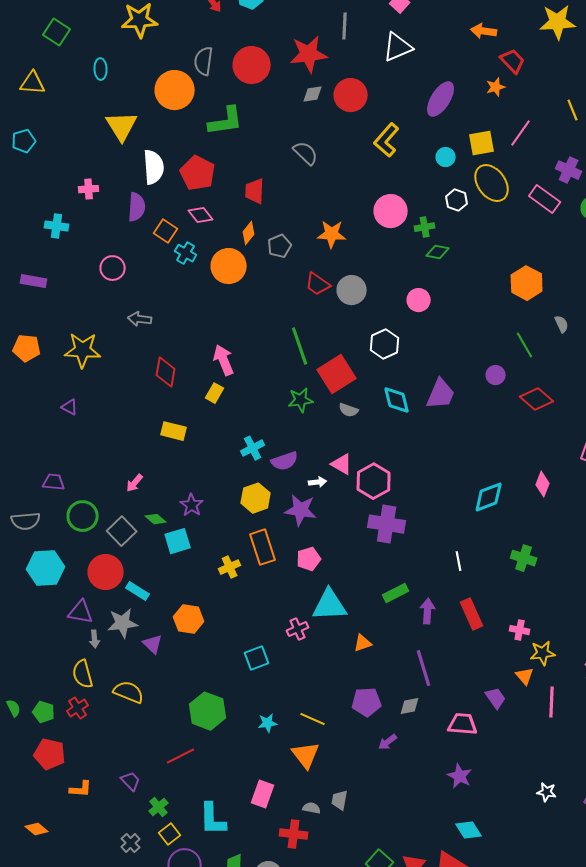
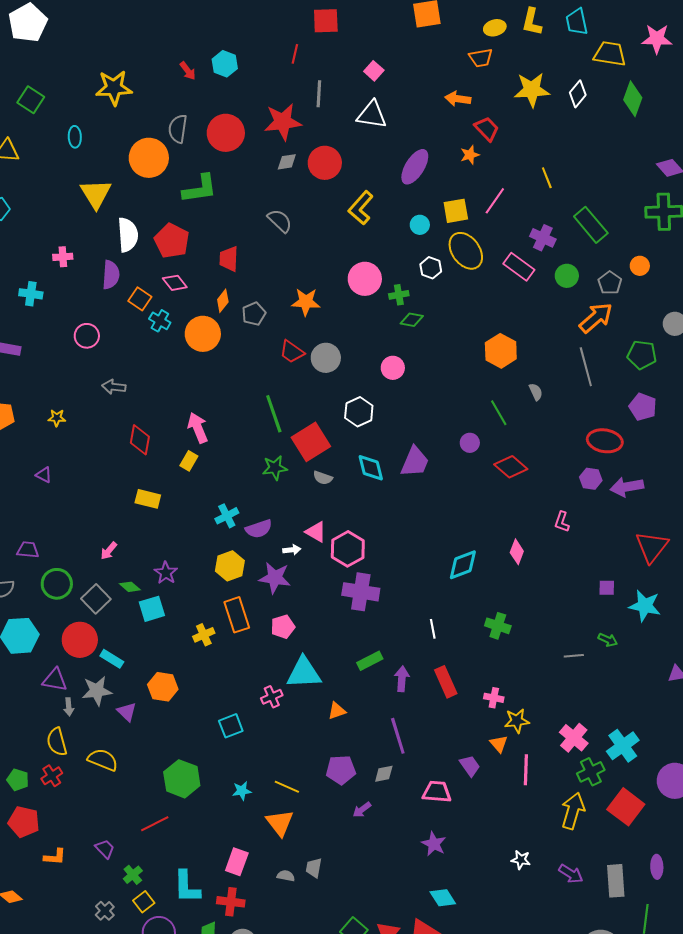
white triangle: (398, 47) -> (372, 115), turned 32
yellow star: (83, 350) -> (57, 418), size x0.5
red cross: (294, 834) -> (231, 902), moved

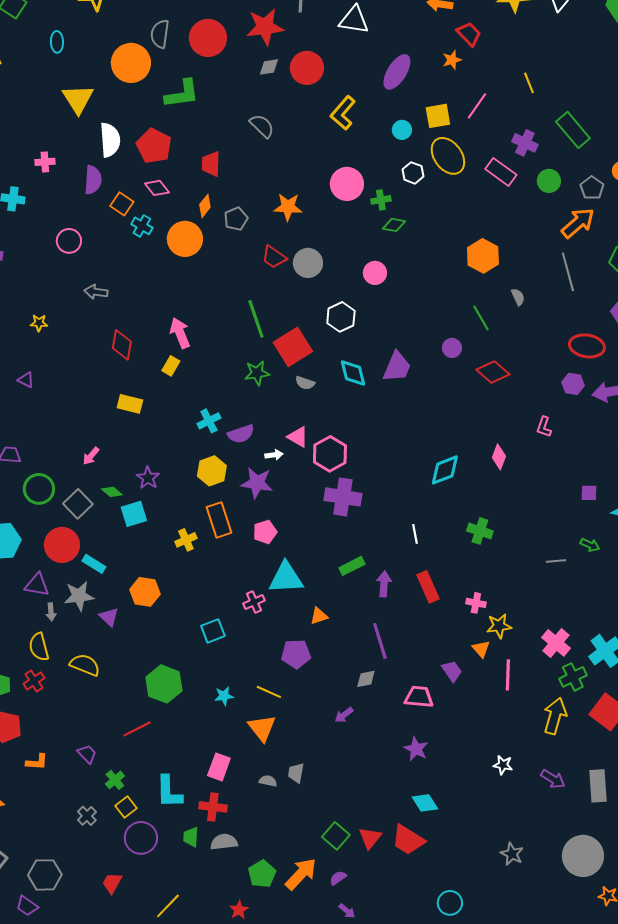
purple pentagon: (341, 770) -> (296, 654), moved

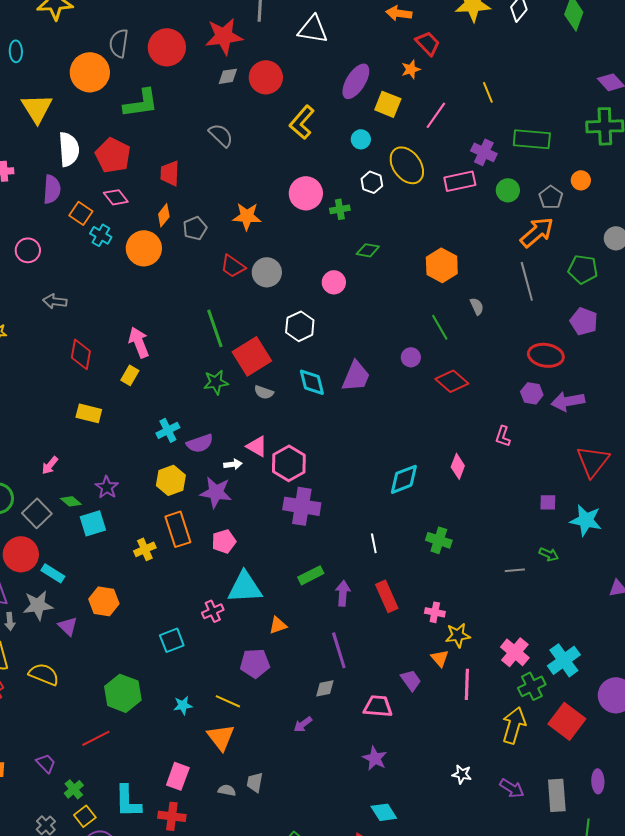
yellow square: (438, 116) -> (388, 104), moved, turned 32
green rectangle: (573, 130) -> (532, 139), turned -45
pink rectangle: (501, 172) -> (460, 181), turned -48
green diamond: (394, 225) -> (368, 250), moved

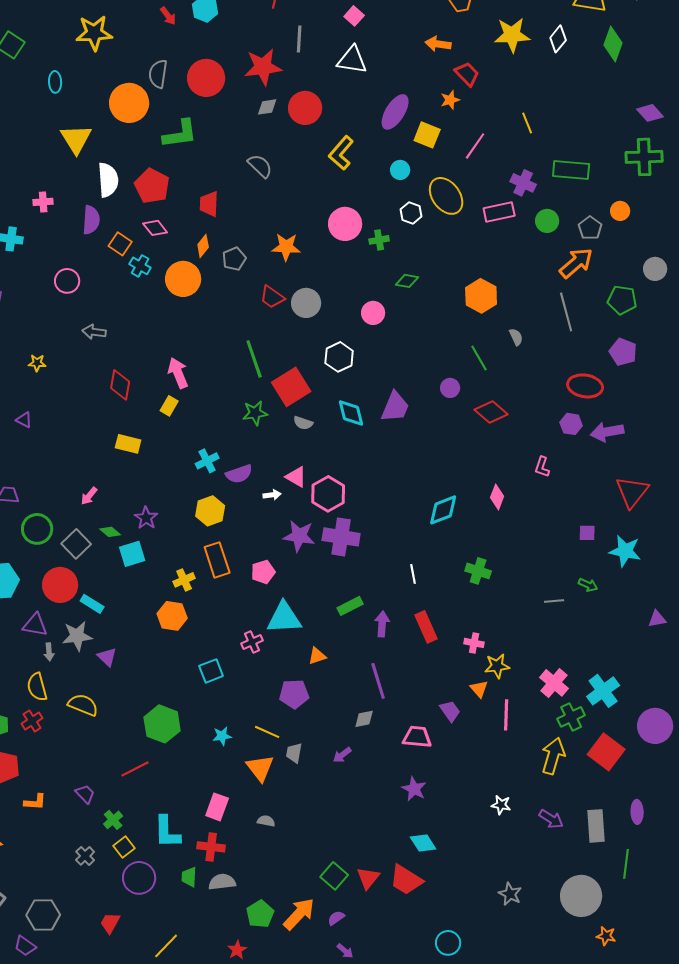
purple star: (216, 492) -> (299, 536), moved
orange hexagon: (104, 601) -> (172, 616), moved
gray trapezoid: (255, 782) -> (294, 753), moved

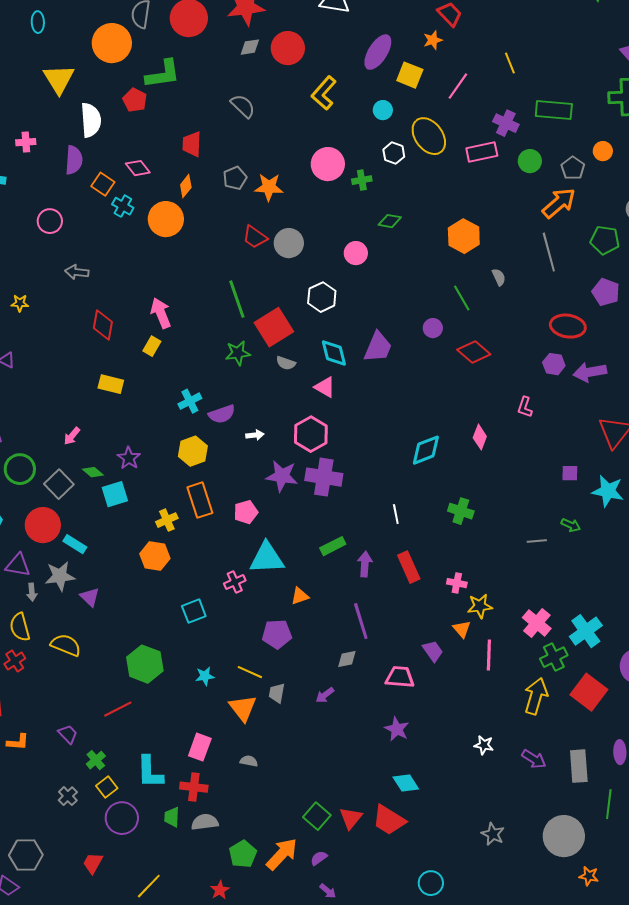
red pentagon: (152, 186) -> (135, 100), moved, size x0.7
gray pentagon: (234, 259) -> (235, 178), moved
pink triangle: (296, 477) -> (325, 387), moved

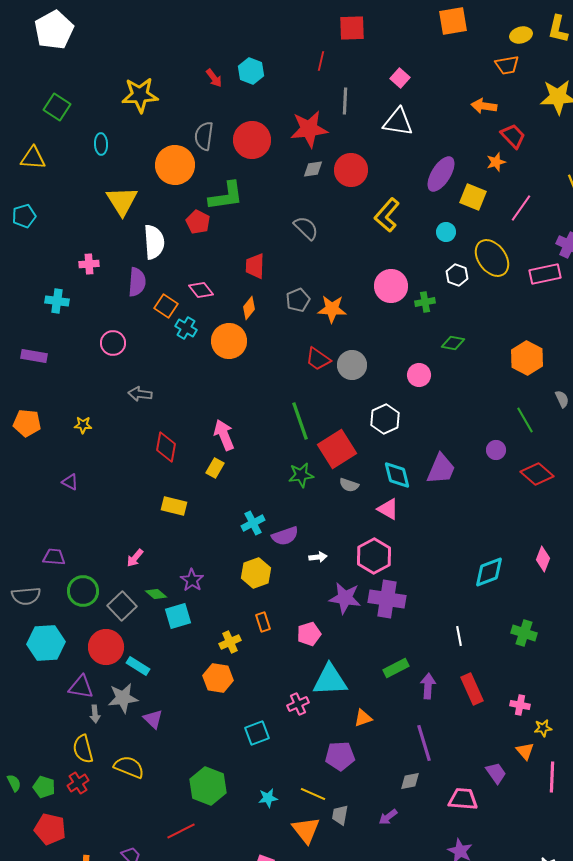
orange rectangle: (200, 500) -> (263, 622), size x0.6
yellow star: (480, 606) -> (543, 728), size x0.7

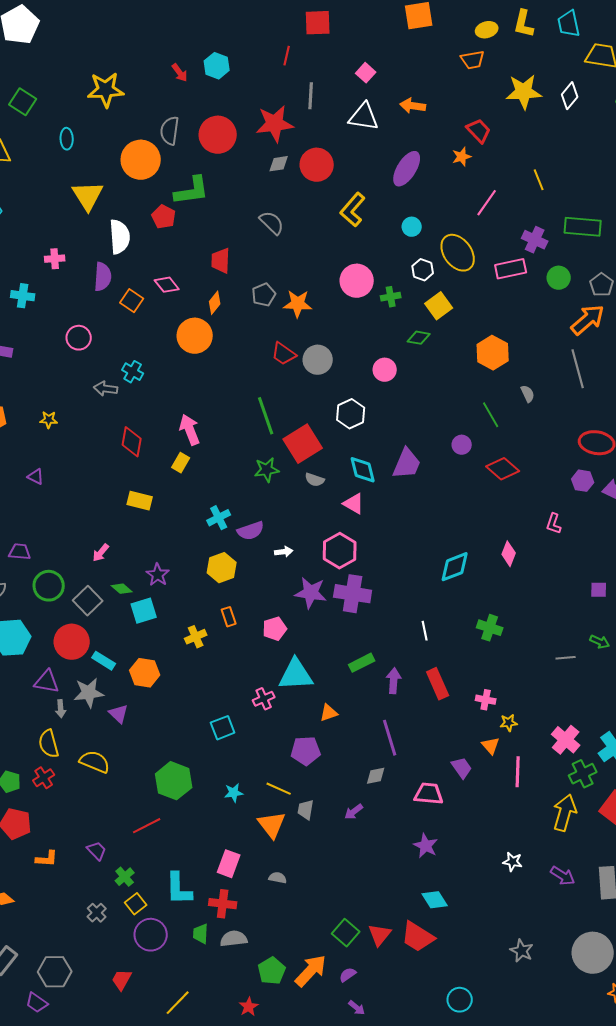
orange arrow: (484, 106) -> (413, 106), moved
yellow square: (473, 197) -> (439, 306), moved, turned 32
cyan cross: (186, 328) -> (133, 372), moved
orange hexagon: (218, 678) -> (145, 673), moved

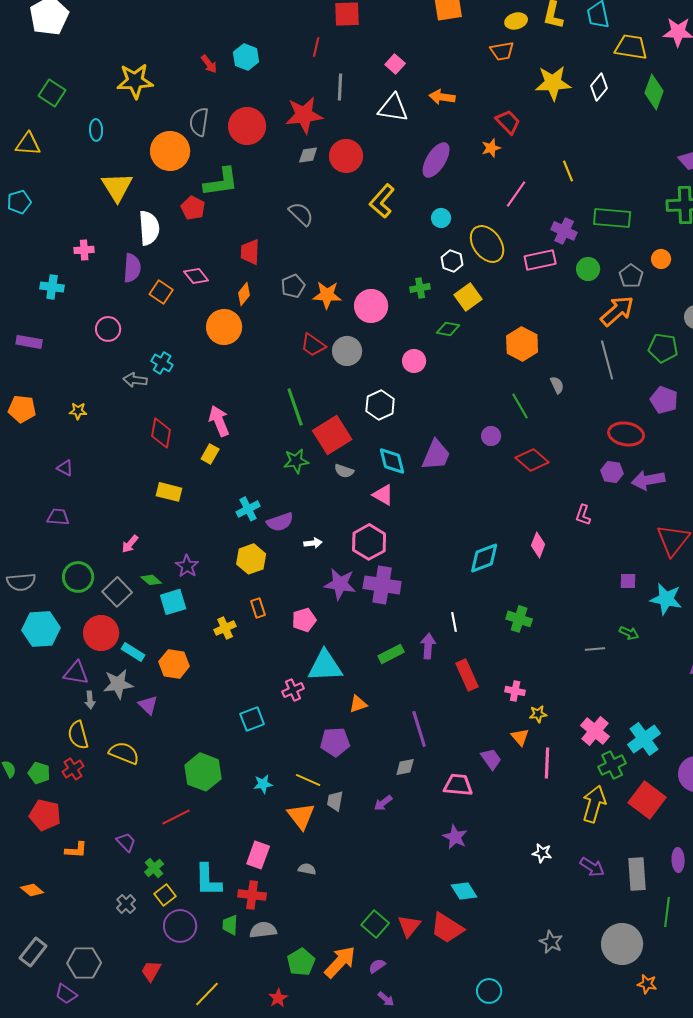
pink circle: (357, 281) -> (371, 306), moved
purple trapezoid: (20, 552) -> (58, 517), moved
purple arrow: (394, 681) -> (428, 646), moved

